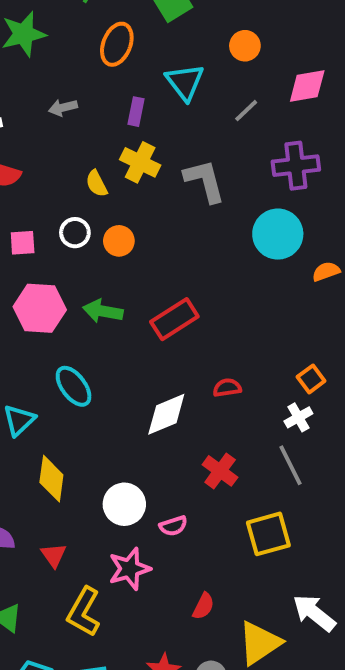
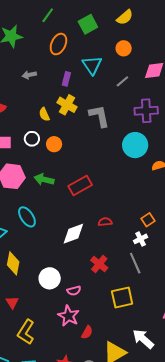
pink star: (130, 569) -> (69, 316), moved, turned -30

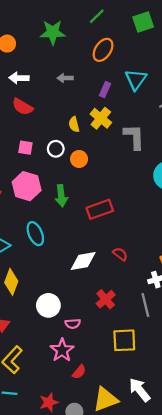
green square: (88, 24) -> (143, 22), moved
green arrow: (44, 179) -> (61, 196), turned -120
red semicircle: (105, 222) -> (120, 254), turned 32

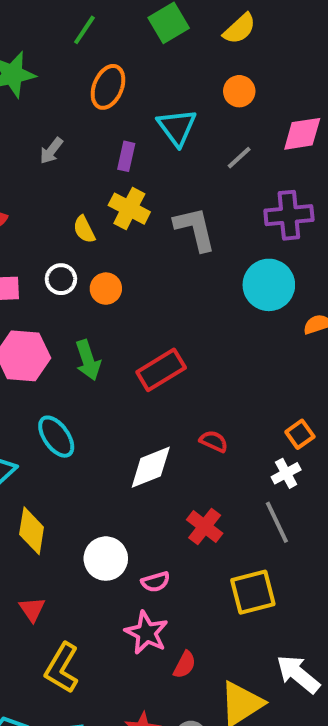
gray arrow: (65, 78) -> (51, 151), turned -40

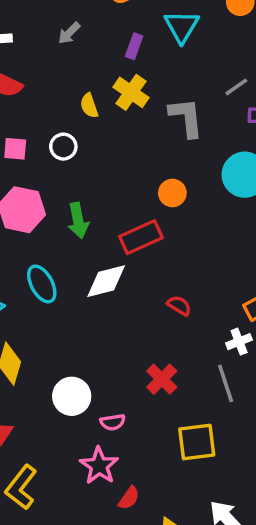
gray line: (239, 158) -> (236, 87), moved
orange circle: (106, 289) -> (172, 193), moved
white diamond: (151, 467) -> (106, 281), moved

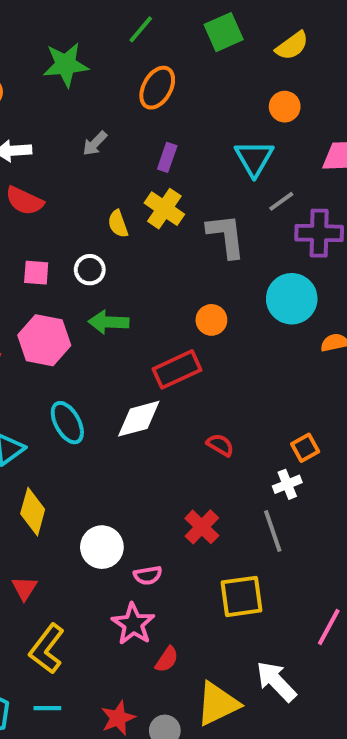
cyan triangle: (182, 26) -> (254, 158), moved
green arrow: (78, 221) -> (109, 322), moved, turned 104

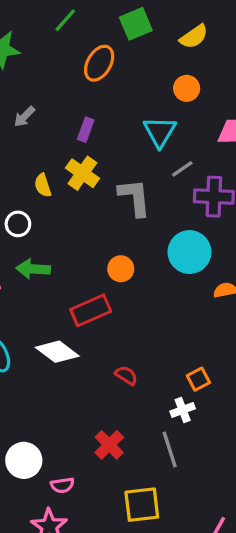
orange ellipse: (157, 88) -> (99, 63), moved
white diamond: (139, 419) -> (57, 352), turned 51

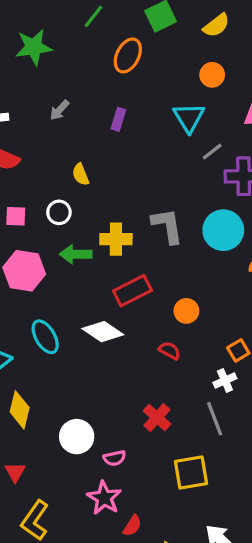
yellow cross: (82, 173) -> (116, 239), moved, turned -32
gray L-shape: (135, 197) -> (167, 226), moved
orange circle: (121, 269) -> (186, 311), moved

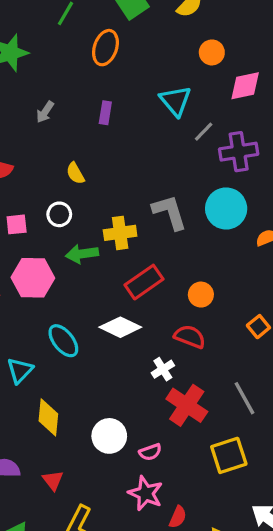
orange circle: (212, 75) -> (212, 52), moved
red semicircle: (170, 351) -> (190, 337), size x1.4
white cross: (225, 381) -> (163, 369), moved
red cross: (157, 417) -> (187, 405), size x1.4

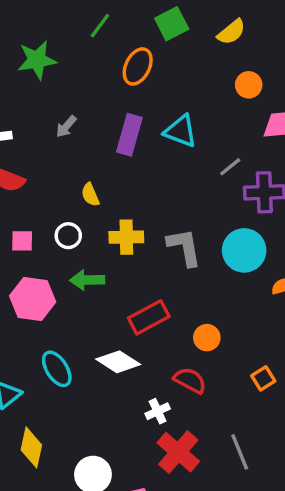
cyan triangle: (175, 101) -> (181, 131), moved, turned -36
purple rectangle: (105, 113) -> (129, 135), size x1.6
yellow cross: (120, 233) -> (126, 237), moved

